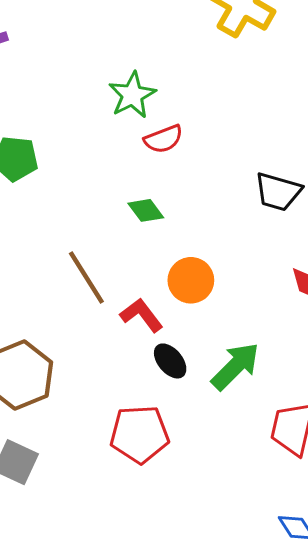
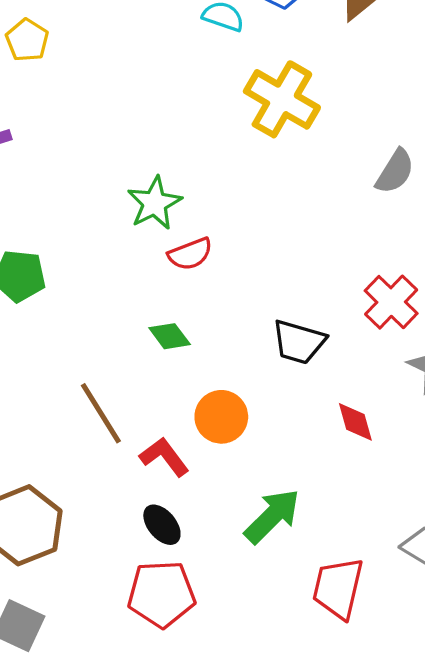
black trapezoid: (278, 192) -> (299, 342), moved
black ellipse: (170, 361) -> (162, 525), moved

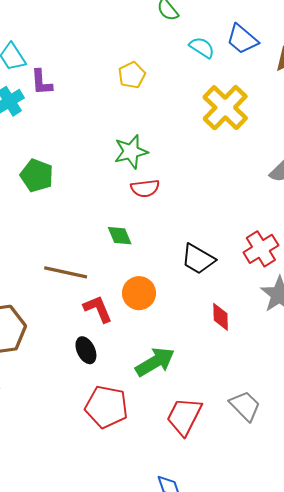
yellow pentagon: (27, 40) -> (132, 75), moved
brown line: (101, 413) -> (66, 272), turned -60
red pentagon: (161, 594) -> (106, 407), moved

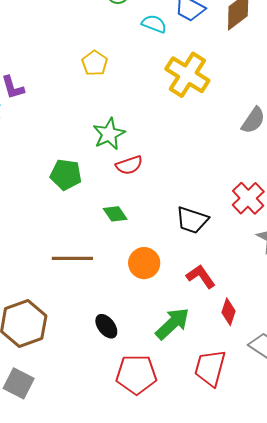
green pentagon: (37, 176) -> (66, 175), moved
red L-shape: (98, 309) -> (201, 276), moved
red diamond: (221, 317) -> (229, 312), moved, turned 32

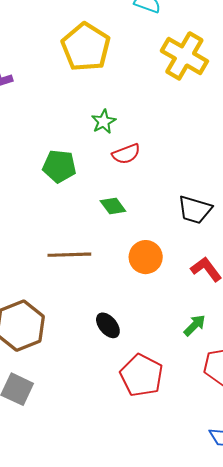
yellow pentagon: (95, 63) -> (86, 47), size x1.8
green star: (109, 134) -> (104, 122), size x0.7
green arrow: (172, 324) -> (195, 325), moved, size x0.6
red pentagon: (136, 374) -> (142, 375), turned 30

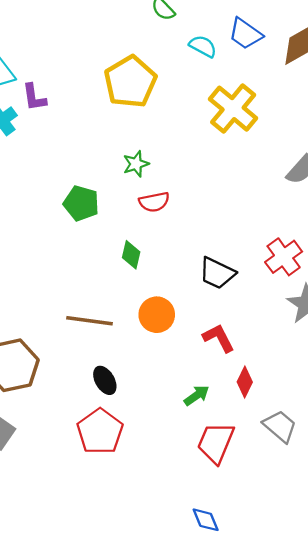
green diamond: (113, 206) -> (131, 255), turned 40
brown line: (69, 255) -> (89, 321), moved
red pentagon: (142, 375) -> (100, 431), moved

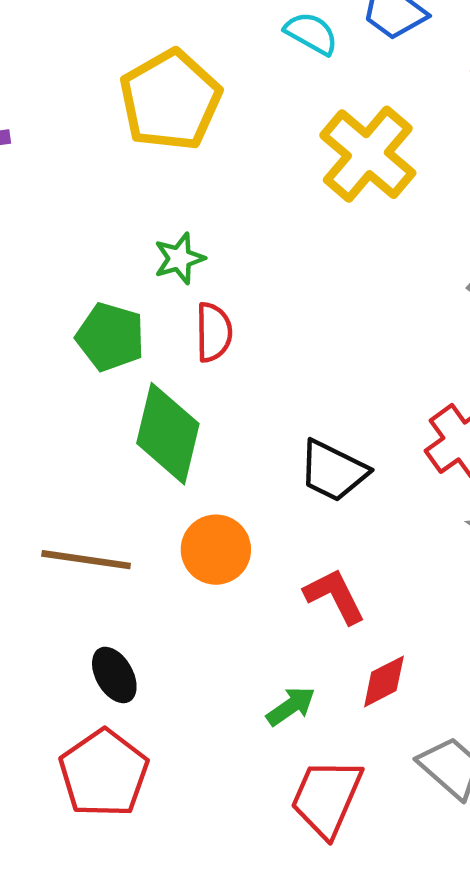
red semicircle: (154, 202) -> (214, 332), turned -80
green pentagon: (81, 203) -> (110, 337), moved
green diamond: (131, 255) -> (168, 434), size x1.8
red diamond: (245, 382) -> (384, 681), turned 36

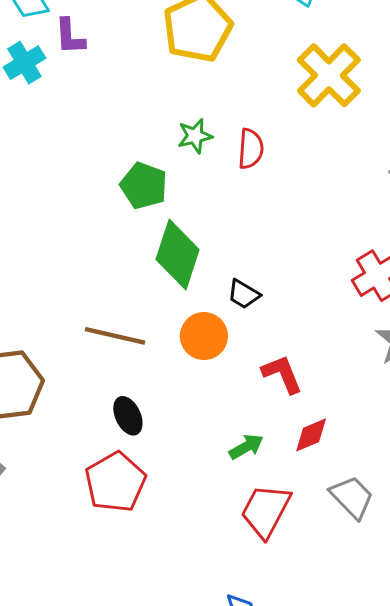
red semicircle: (214, 332) -> (251, 149), moved
black trapezoid: (333, 471) -> (244, 294), moved, size x0.7

